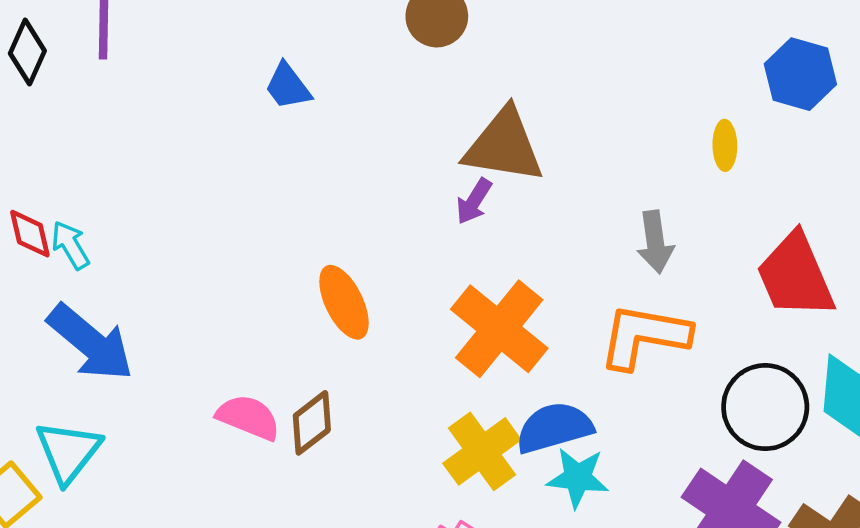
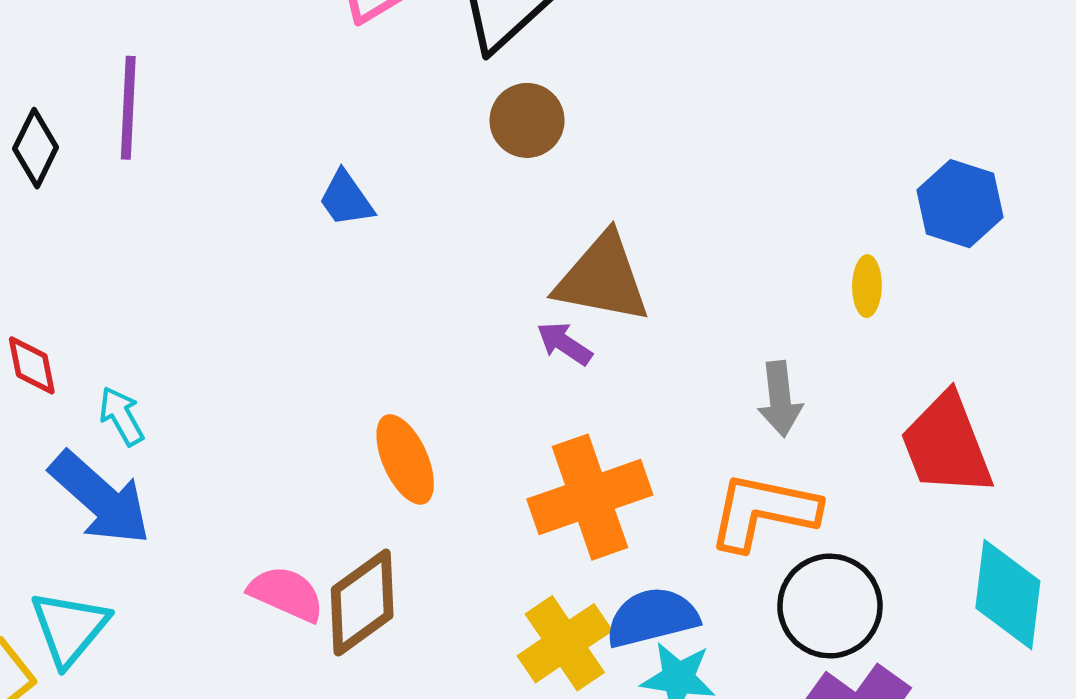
purple arrow: (474, 201) -> (564, 344), turned 90
cyan arrow: (70, 245) -> (121, 416), moved
orange cross: (499, 329) -> (590, 497), turned 30
black circle: (765, 407) -> (830, 606), moved
brown diamond: (312, 423) -> (362, 603), size x1.4

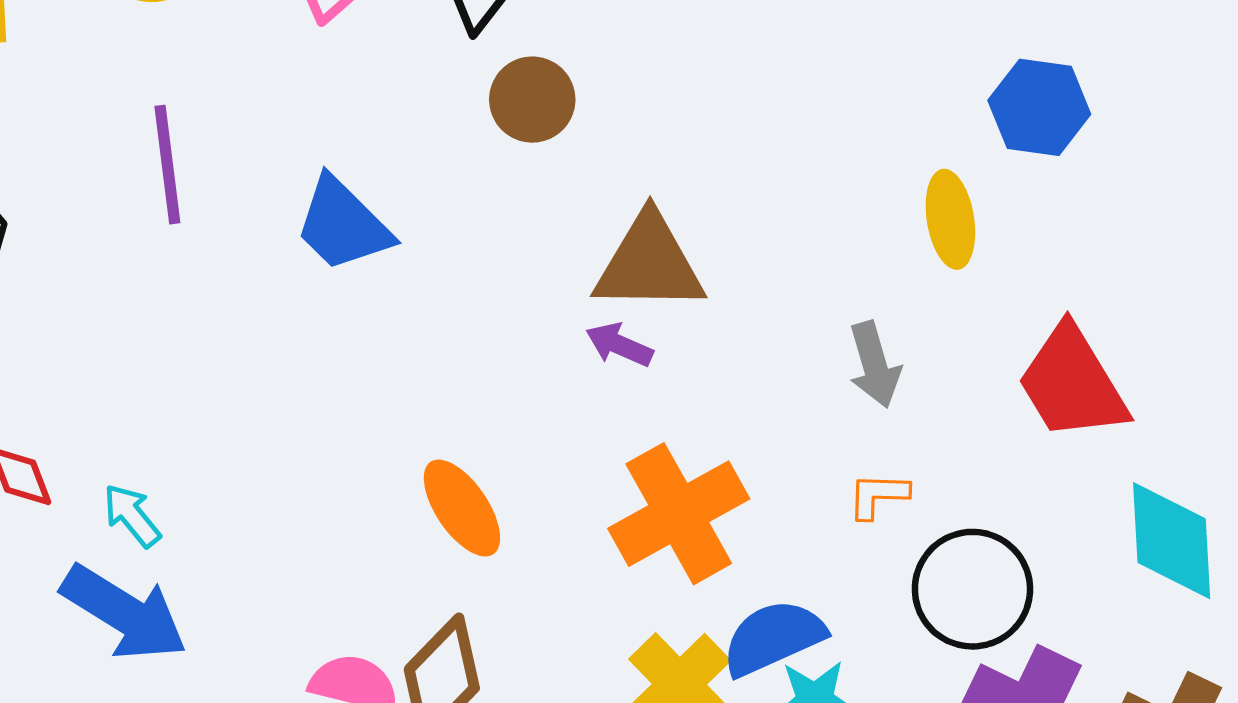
purple line: (128, 108) -> (167, 165), moved
blue trapezoid: (346, 199) -> (343, 225), size x1.5
yellow ellipse: (867, 286) -> (950, 219), size x1.4
orange L-shape: (763, 511) -> (878, 495), size x0.5

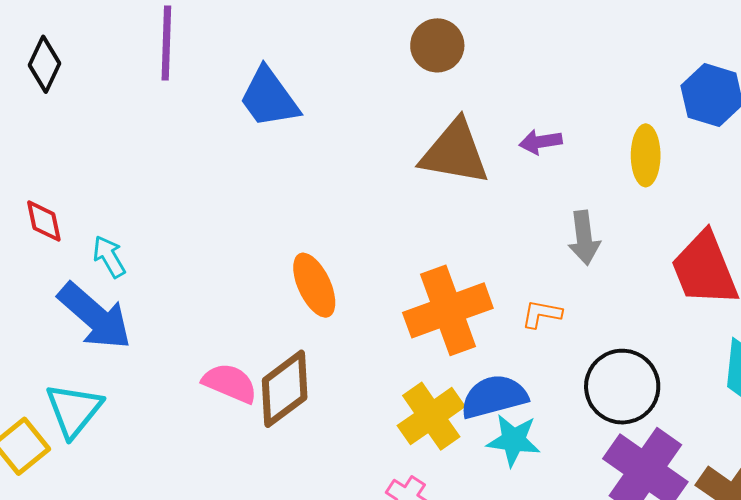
brown circle: (532, 100) -> (437, 45), moved
purple arrow: (619, 345) -> (540, 142), moved, turned -42
orange L-shape: (878, 495) -> (542, 314), moved

